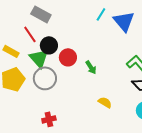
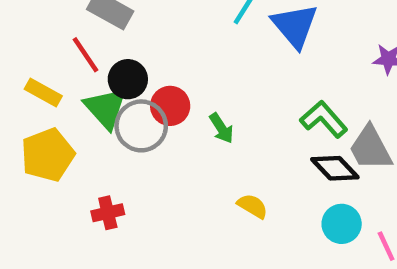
gray circle: (45, 78) -> (141, 126), moved
red cross: (49, 119) -> (108, 213), moved

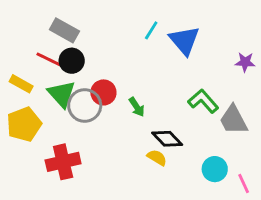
red line: (86, 55) -> (49, 59), turned -30
black circle: (128, 79) -> (72, 61), moved
black diamond: (335, 168) -> (167, 139), moved
red cross: (108, 213) -> (63, 162), size x1.6

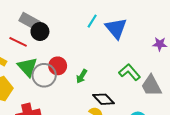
black circle: (72, 61) -> (40, 32), moved
green arrow: (137, 107) -> (82, 76), turned 64

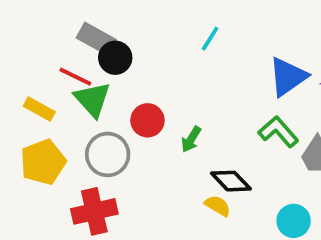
blue triangle: (116, 28) -> (288, 77), moved, turned 35
green triangle: (27, 67) -> (92, 99), moved
gray circle: (44, 75) -> (108, 154), moved

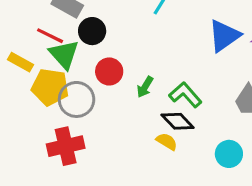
black circle: (115, 58) -> (92, 31), moved
green L-shape: (278, 132) -> (185, 95), moved
yellow pentagon: (43, 162) -> (50, 87), moved, turned 30

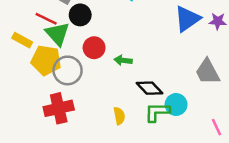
green arrow: (145, 87) -> (123, 60), turned 66
green L-shape: (185, 95) -> (157, 112), moved, turned -48
yellow semicircle: (167, 141) -> (119, 116), moved, turned 48
cyan circle: (229, 154) -> (176, 104), moved

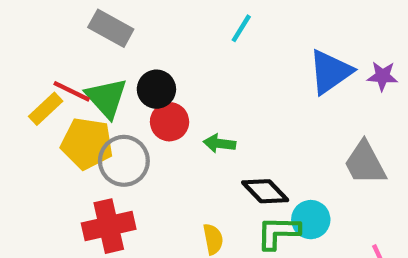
black circle: (80, 15) -> (156, 89), moved
red line: (46, 19) -> (72, 91), moved
yellow rectangle: (22, 40) -> (46, 109), turned -72

